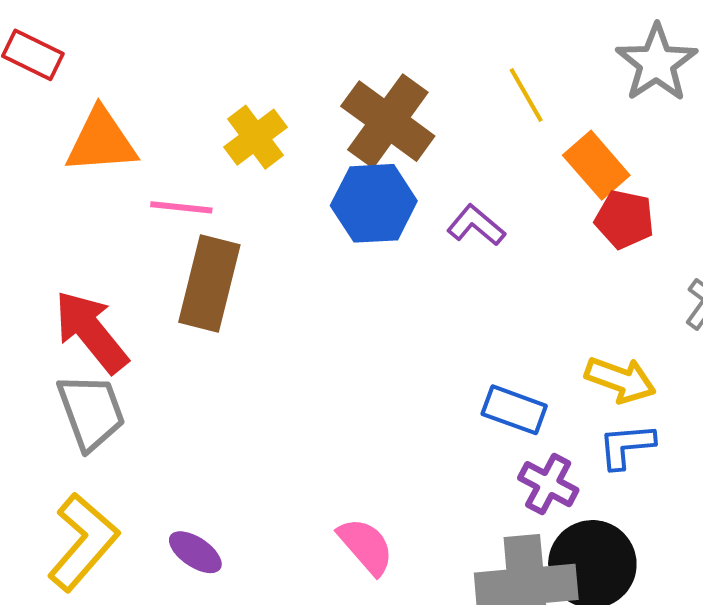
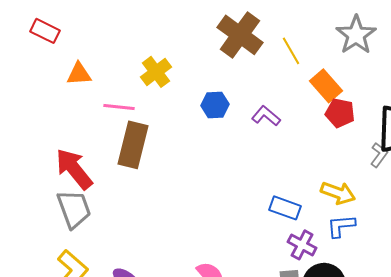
brown cross: (388, 121) -> (240, 35), moved
orange triangle: (101, 141) -> (79, 74), size x0.7
blue hexagon: (374, 203) -> (215, 105), size x0.7

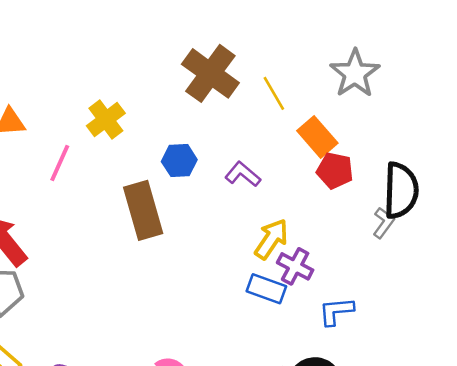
pink line: (119, 107) -> (60, 163), turned -72
brown rectangle: (133, 145) -> (143, 210), moved, turned -30
yellow arrow: (338, 193) -> (271, 239), moved, turned -76
purple cross: (302, 245) -> (295, 266), moved

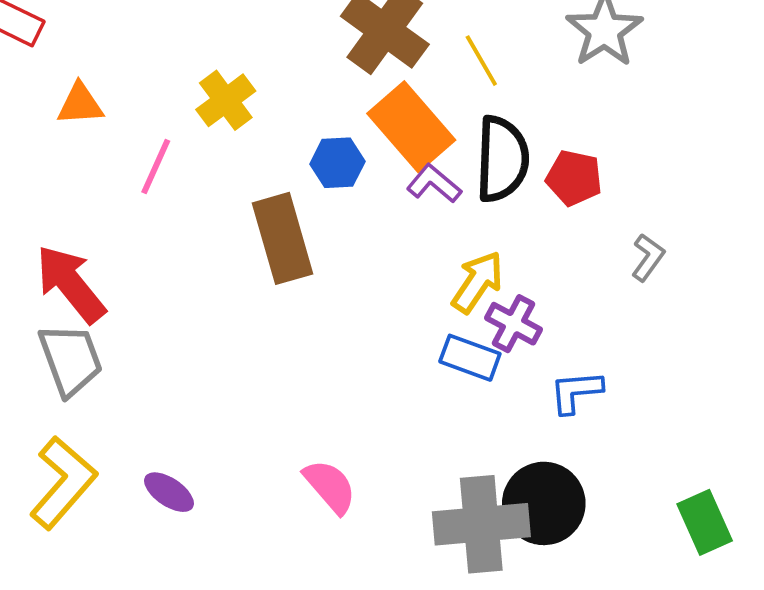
orange rectangle: (317, 137) -> (411, 127), moved, size x1.4
black semicircle: (401, 190) -> (502, 159), moved

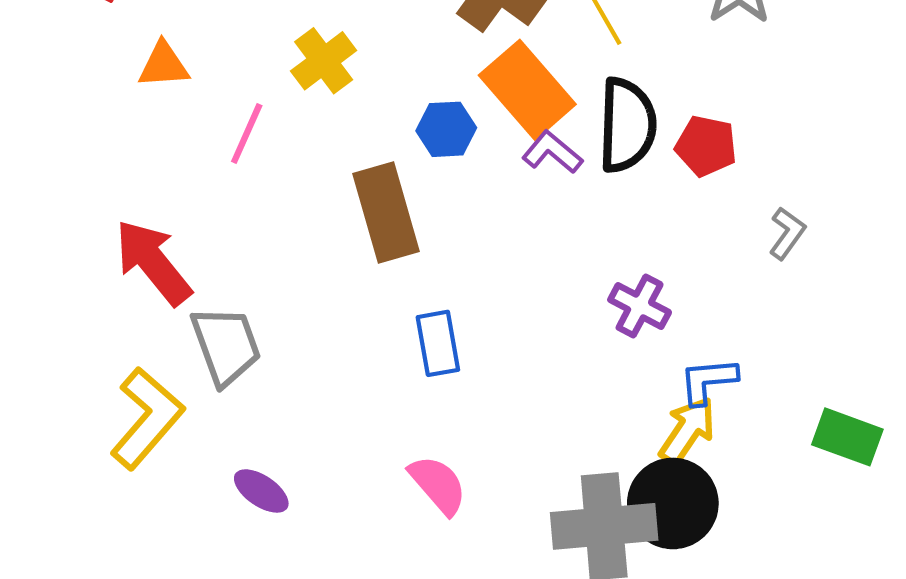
yellow arrow: (478, 282) -> (687, 431), moved
blue rectangle: (470, 358) -> (438, 343), moved, turned 60
gray trapezoid: (71, 360) -> (226, 345), moved
yellow L-shape: (63, 483) -> (147, 418), moved
green rectangle: (705, 522) -> (847, 437), moved, turned -46

